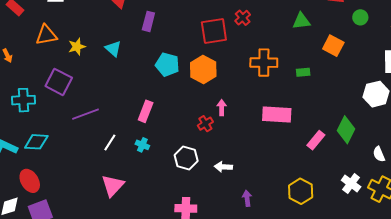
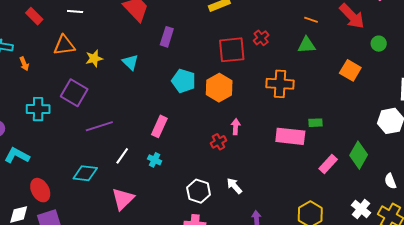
green triangle: (301, 21) -> (307, 45), moved
green rectangle: (303, 72) -> (316, 123), moved
cyan diamond: (36, 142) -> (85, 173), moved
white hexagon: (186, 158) -> (199, 191), moved
white arrow: (223, 167) -> (234, 186), turned 42

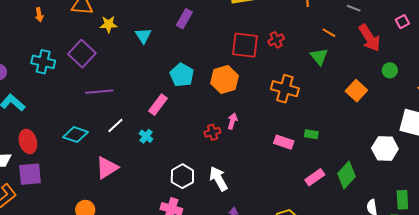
green triangle: (307, 45) -> (319, 57), turned 42
cyan pentagon: (184, 81) -> (182, 75), moved
pink rectangle: (290, 136) -> (284, 142), size x0.7
white arrow: (234, 186) -> (218, 179), size x1.4

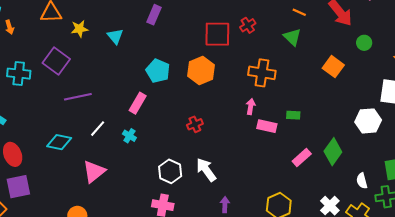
pink arrow: (232, 121) -> (251, 106), moved

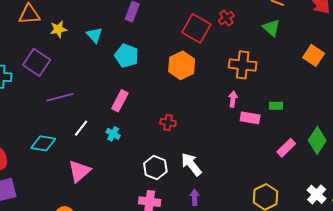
red square: (217, 34) -> (196, 28), turned 32
cyan pentagon: (158, 71) -> (127, 56), moved
red cross: (195, 124) -> (168, 122), moved, turned 35
purple arrow: (225, 205) -> (195, 197), moved

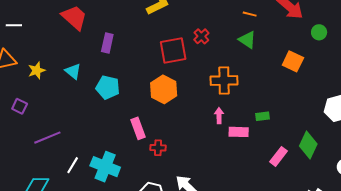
red square: (196, 28) -> (173, 51), turned -32
purple square: (37, 62) -> (20, 106), size x0.6
pink rectangle: (120, 101) -> (138, 128), moved, turned -40
cyan cross: (113, 134) -> (105, 167), size x2.0

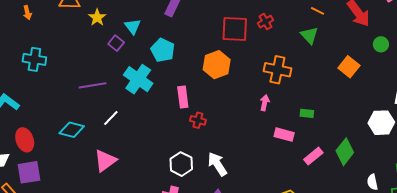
yellow star: (37, 70) -> (97, 17), turned -30
purple square: (20, 106) -> (116, 43), moved
pink rectangle: (239, 132) -> (284, 135), moved
cyan cross: (105, 167) -> (138, 79), moved

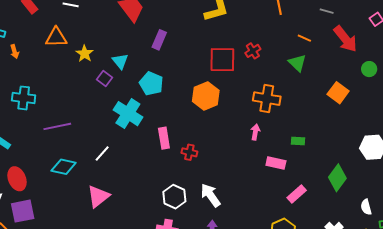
purple line: (92, 85) -> (57, 126), moved
pink rectangle: (183, 97) -> (164, 138), moved
pink rectangle: (313, 156) -> (297, 194), moved

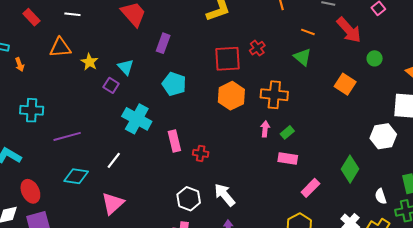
cyan pentagon: (151, 84) -> (174, 84), moved
orange hexagon: (206, 96) -> (231, 96), moved
green rectangle: (298, 141) -> (287, 132), moved, turned -40

